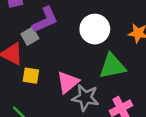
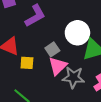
white circle: (95, 29) -> (77, 33), moved
gray square: (30, 36) -> (52, 49), moved

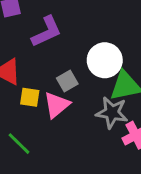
pink triangle: (58, 66) -> (57, 105), moved
gray star: (73, 77) -> (112, 113), moved

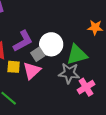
purple L-shape: (47, 32) -> (23, 41), moved
white circle: (105, 60) -> (51, 44), moved

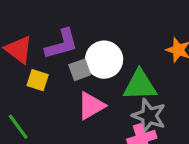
pink triangle: (32, 71) -> (91, 106), moved
gray star: (69, 73) -> (149, 116), moved

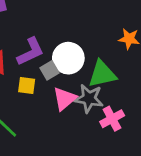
yellow square: (38, 80) -> (27, 85), moved
gray star: (149, 116) -> (89, 99), moved

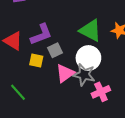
white circle: (68, 58) -> (88, 58), moved
green triangle: (102, 74) -> (90, 30), moved, turned 35

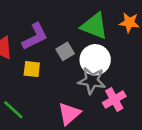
gray square: (55, 50) -> (65, 51), moved
pink triangle: (65, 73) -> (69, 114), moved

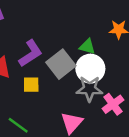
green triangle: (94, 26) -> (87, 47), moved, size x0.6
gray square: (65, 51) -> (61, 64), size x1.6

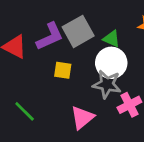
gray square: (61, 64) -> (78, 31), moved
yellow square: (31, 85) -> (63, 70), moved

